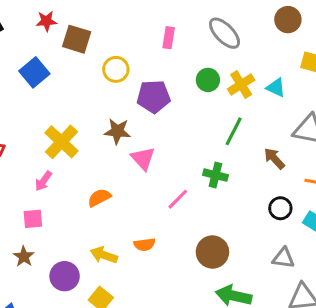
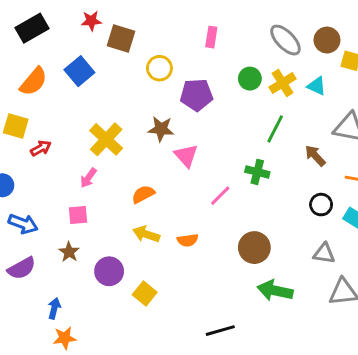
brown circle: (288, 20) -> (327, 40), moved
gray ellipse: (225, 33) -> (285, 40), moved
yellow arrow: (104, 255) -> (146, 234), moved

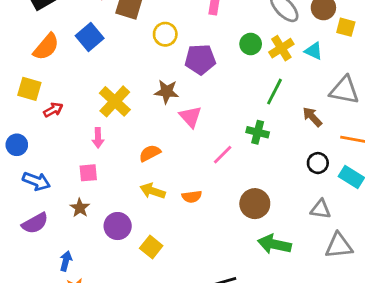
pink arrow: (88, 178) -> (98, 138), turned -36

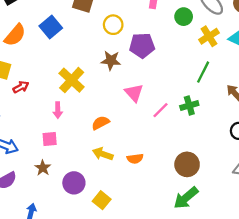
green circle: (251, 44) -> (184, 17), moved
brown star: (167, 92) -> (111, 60), moved
green cross: (258, 132) -> (189, 106), turned -30
pink line: (223, 155) -> (160, 110), moved
green arrow: (274, 244) -> (186, 198), moved, turned -52

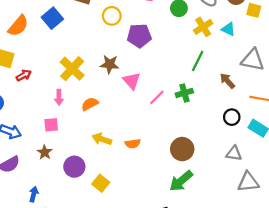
brown star: (111, 60) -> (110, 64), moved
orange semicircle: (100, 123) -> (90, 104), moved

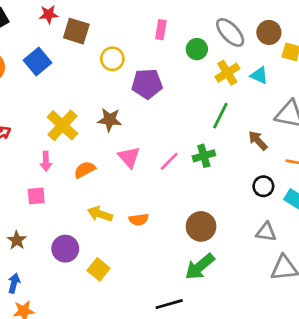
pink triangle: (132, 81) -> (129, 157), moved
brown star: (45, 152) -> (17, 240), moved

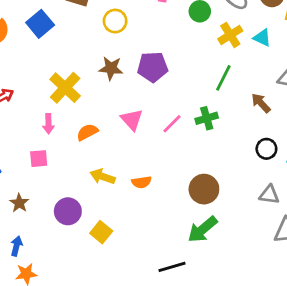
purple pentagon: (147, 84) -> (153, 67), moved
brown star: (110, 120) -> (111, 68), moved

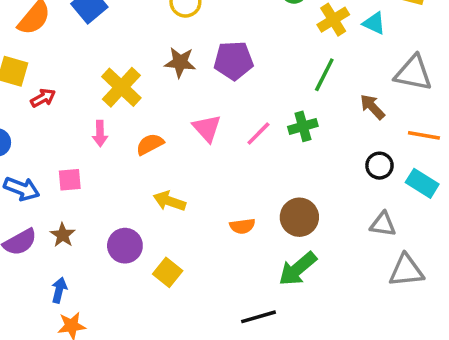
pink square: (39, 159) -> (70, 180), moved
orange semicircle: (141, 182) -> (242, 226), moved

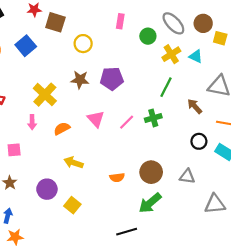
gray triangle: (383, 224) -> (187, 176), moved

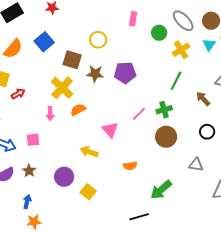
brown square: (55, 22) -> (72, 60), moved
cyan triangle: (196, 56) -> (209, 45), moved, turned 40
pink triangle: (96, 119) -> (110, 130), moved
orange semicircle: (62, 129) -> (78, 110), moved
brown circle: (151, 172) -> (166, 137), moved

